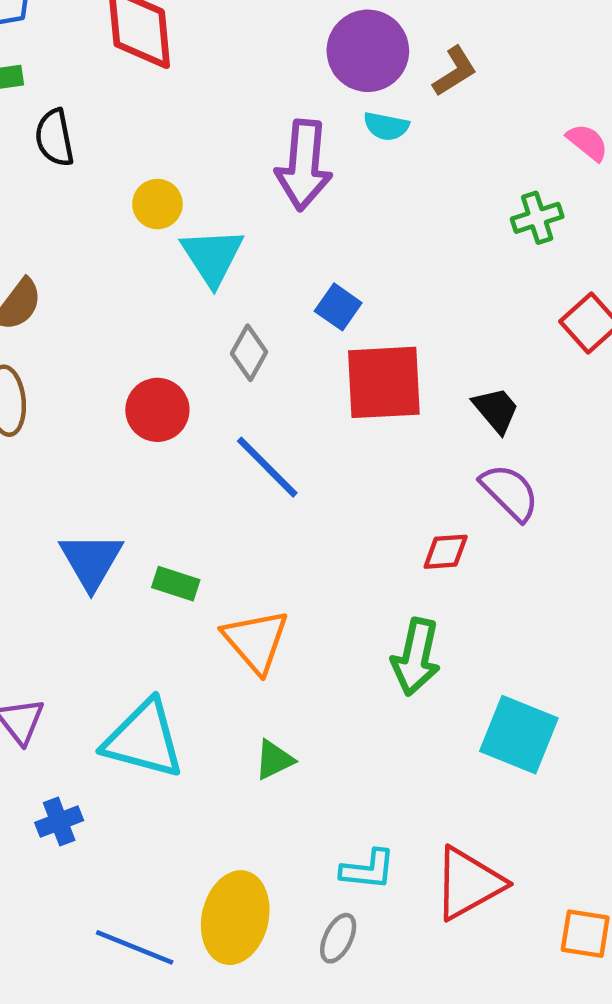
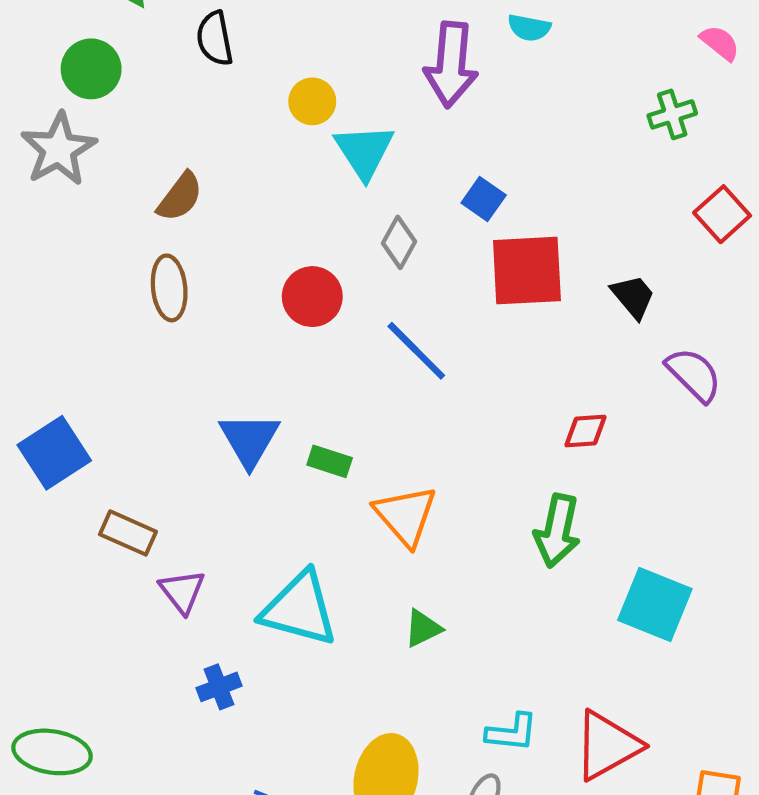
purple semicircle: (510, 492) -> (694, 375), moved

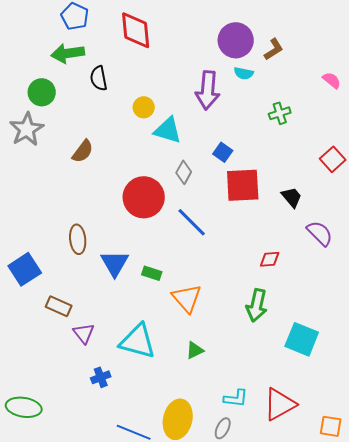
green cross: (672, 114) -> (280, 113), moved
cyan triangle: (364, 151) -> (168, 130), turned -40
brown ellipse: (169, 288) -> (78, 239), moved
red circle: (312, 297) -> (144, 197), size x1.5

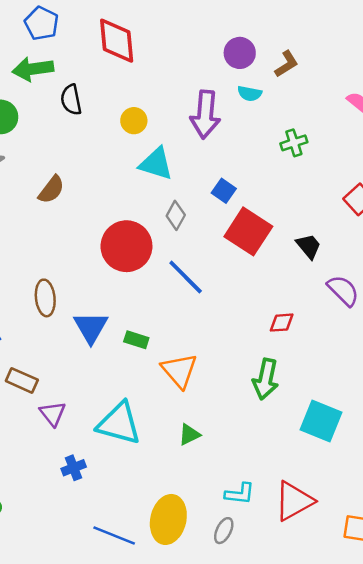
purple circle: (236, 40) -> (240, 53), size x0.7
yellow circle: (144, 107) -> (134, 121), moved
red square: (243, 185) -> (248, 231), turned 36

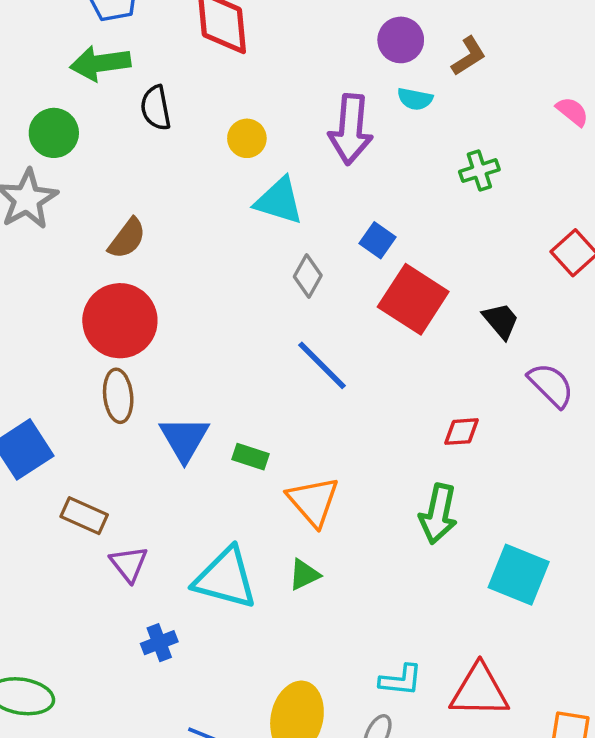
red circle: (126, 246) -> (120, 321), moved
green triangle: (189, 435) -> (304, 575), moved
red triangle: (294, 501) -> (479, 691), turned 30

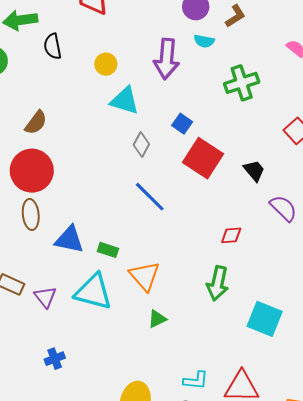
green cross: (479, 171) -> (242, 83), size x1.5
blue triangle: (184, 439) -> (69, 240), turned -48
purple triangle: (129, 564) -> (45, 297), moved
green triangle: (304, 575) -> (157, 319), moved
cyan triangle: (225, 578) -> (93, 292), moved

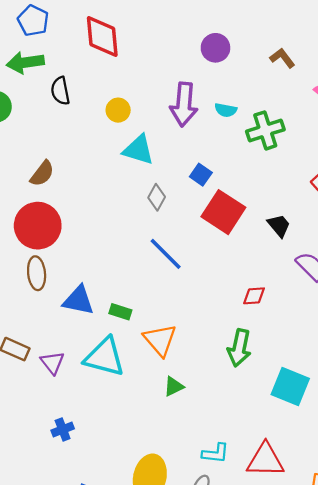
brown L-shape: (235, 16) -> (282, 58), moved, turned -95
cyan semicircle: (204, 41) -> (226, 110), moved

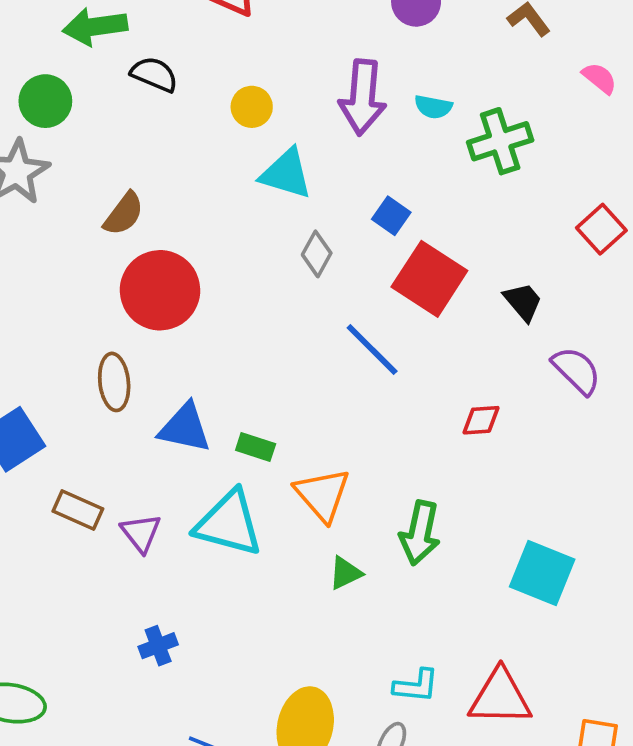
black semicircle: (60, 91) -> (154, 74), turned 124
red circle: (38, 226) -> (160, 290), moved
blue line: (166, 254) -> (372, 349), moved
green arrow: (239, 348) -> (420, 533), moved

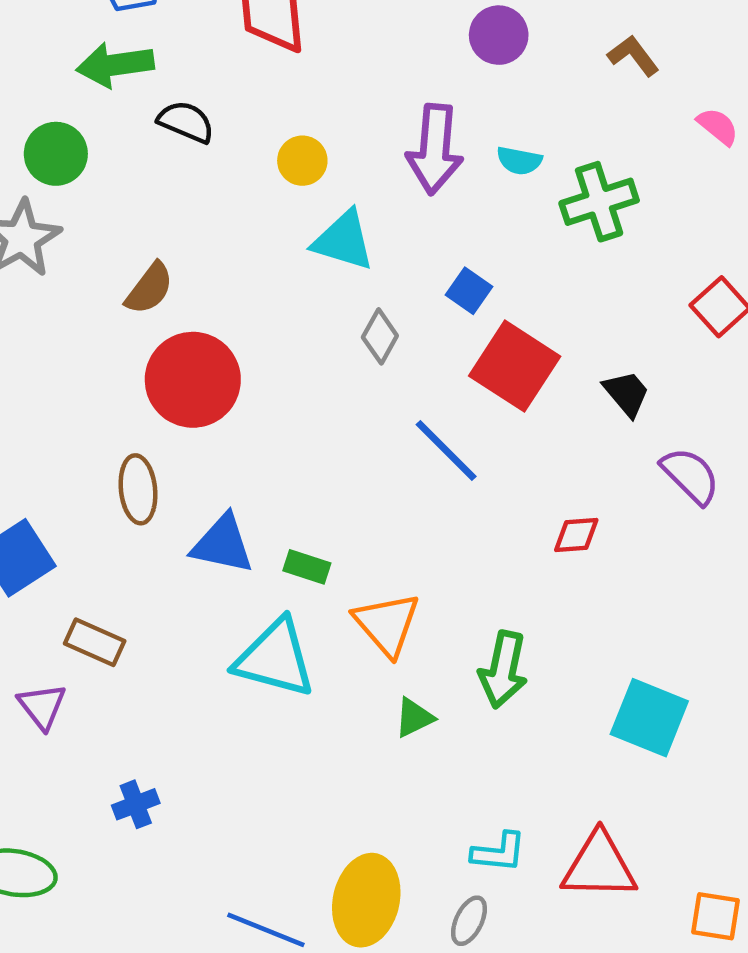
purple triangle: (141, 533) -> (42, 706), moved
blue cross: (158, 646) -> (136, 804), moved

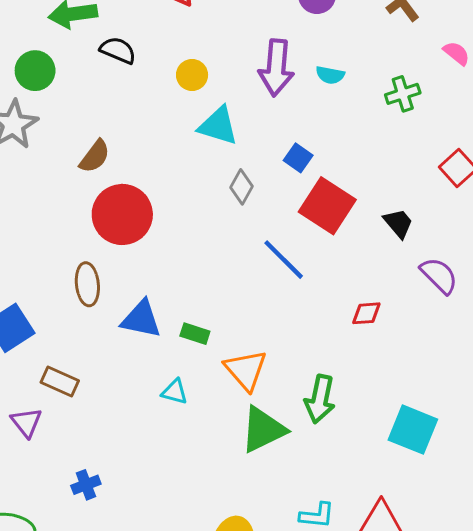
green cross: (599, 202) -> (403, 94), moved, size x0.7
cyan triangle: (275, 658) -> (175, 392), size x0.5
green triangle: (414, 718) -> (263, 430), size x1.8

